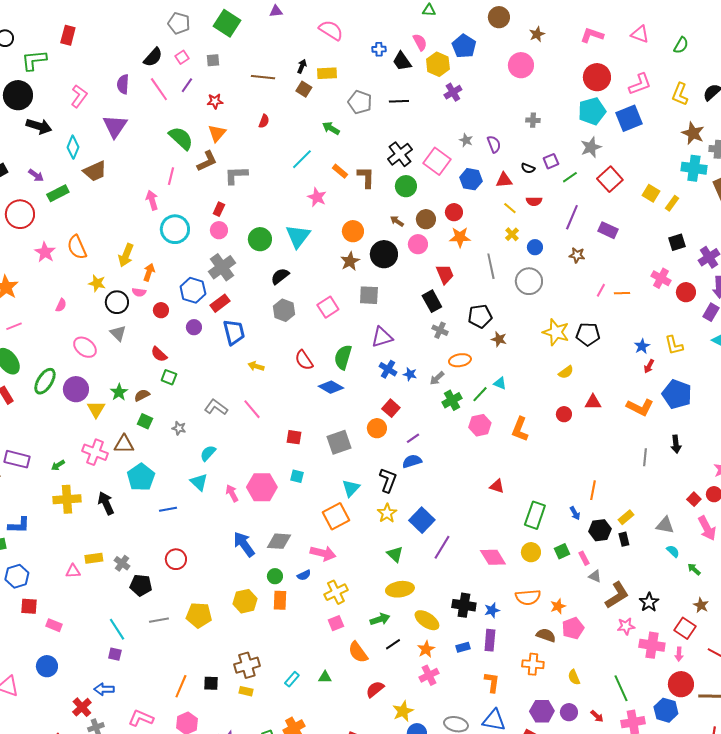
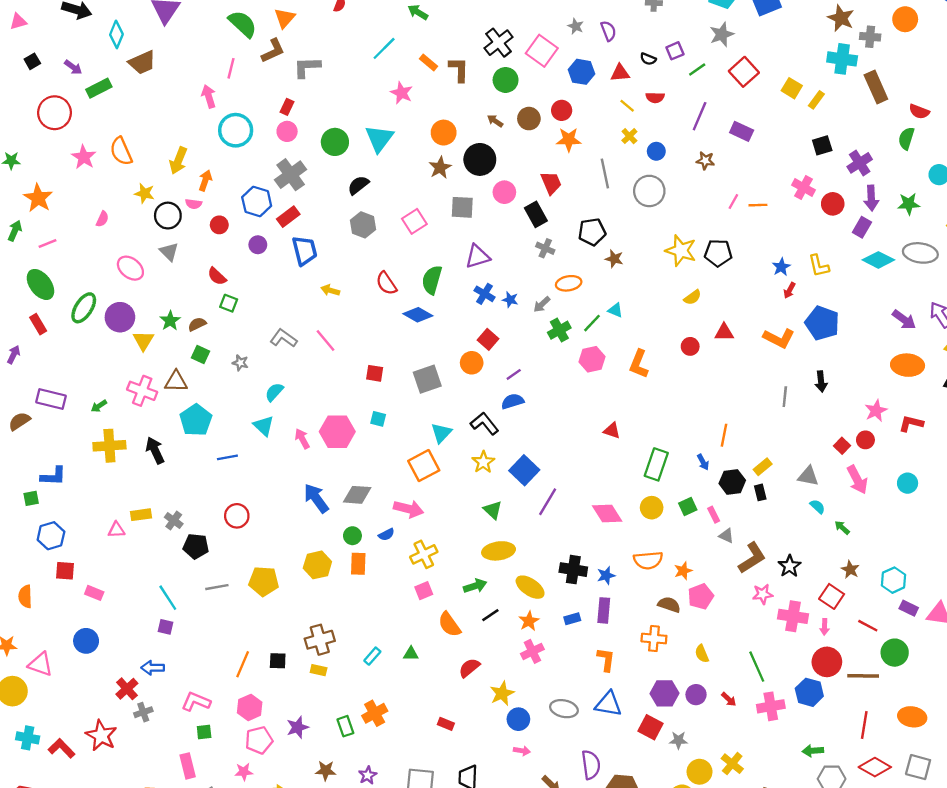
pink circle: (418, 244) -> (504, 192), moved
black L-shape: (388, 480) -> (485, 424), turned -60

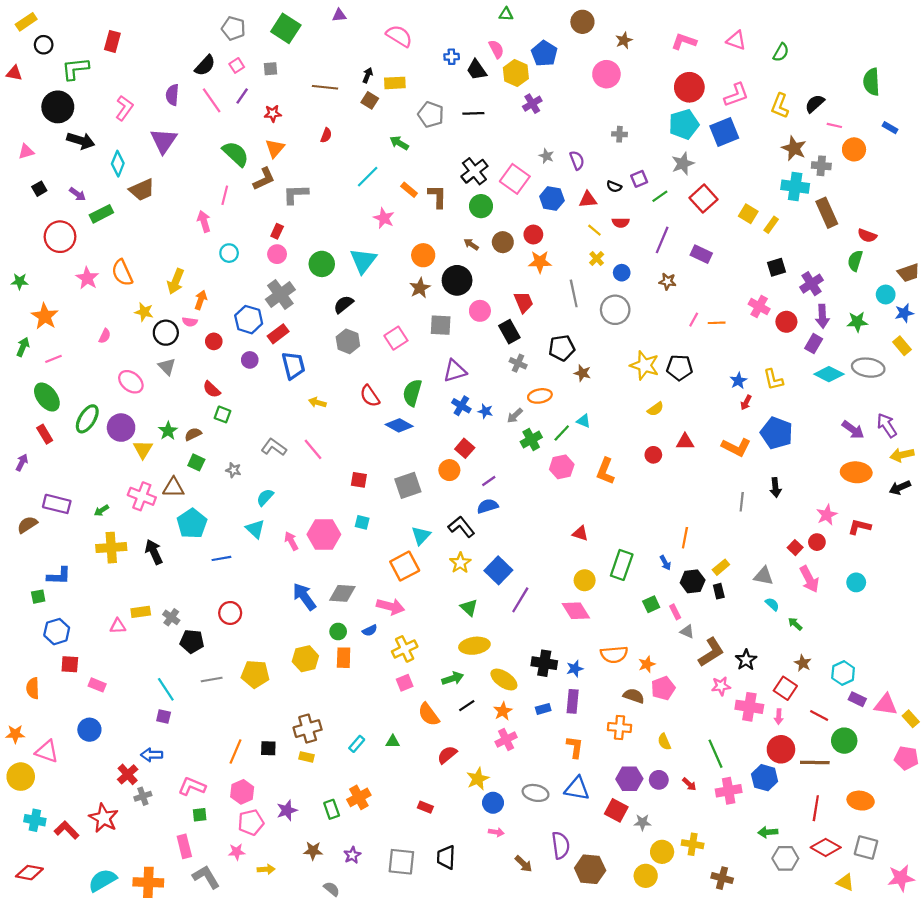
cyan circle: (236, 130) -> (229, 253), size x0.6
yellow circle: (652, 508) -> (585, 580), moved
yellow cross: (732, 764) -> (693, 844), turned -30

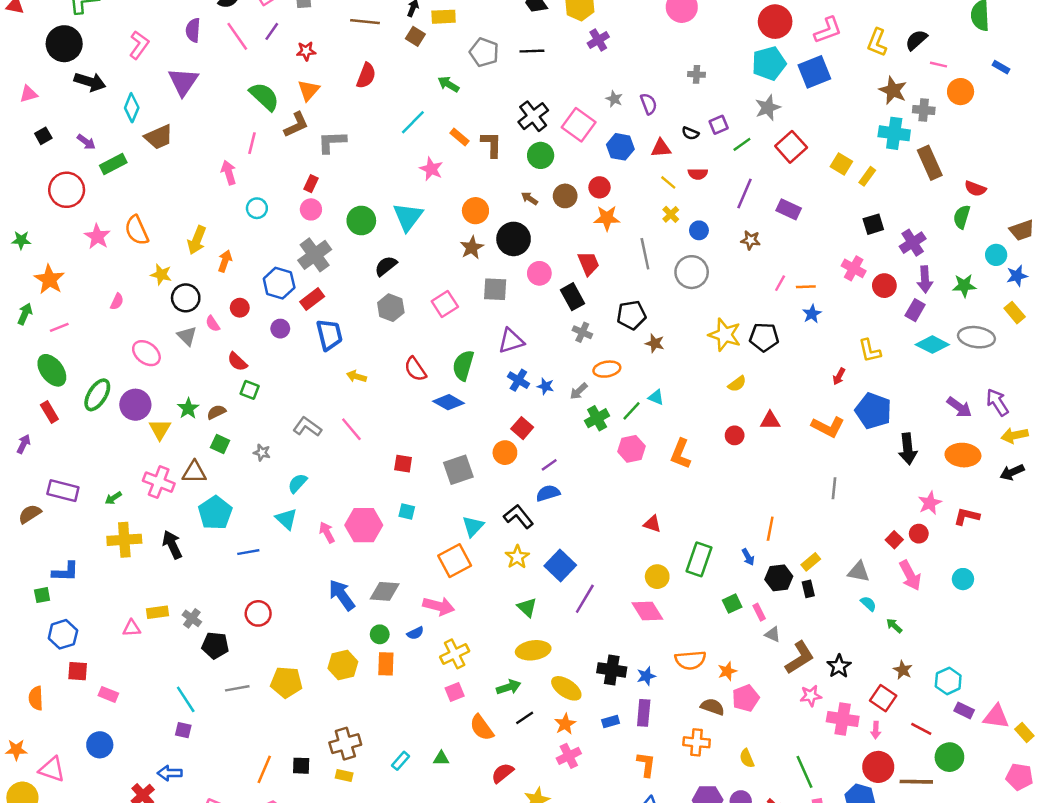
red semicircle: (326, 135) -> (366, 76), size x1.5
pink semicircle: (190, 322) -> (213, 324), moved, turned 48
blue star: (738, 381) -> (812, 314), moved
black arrow: (775, 488) -> (908, 449), moved, size x1.4

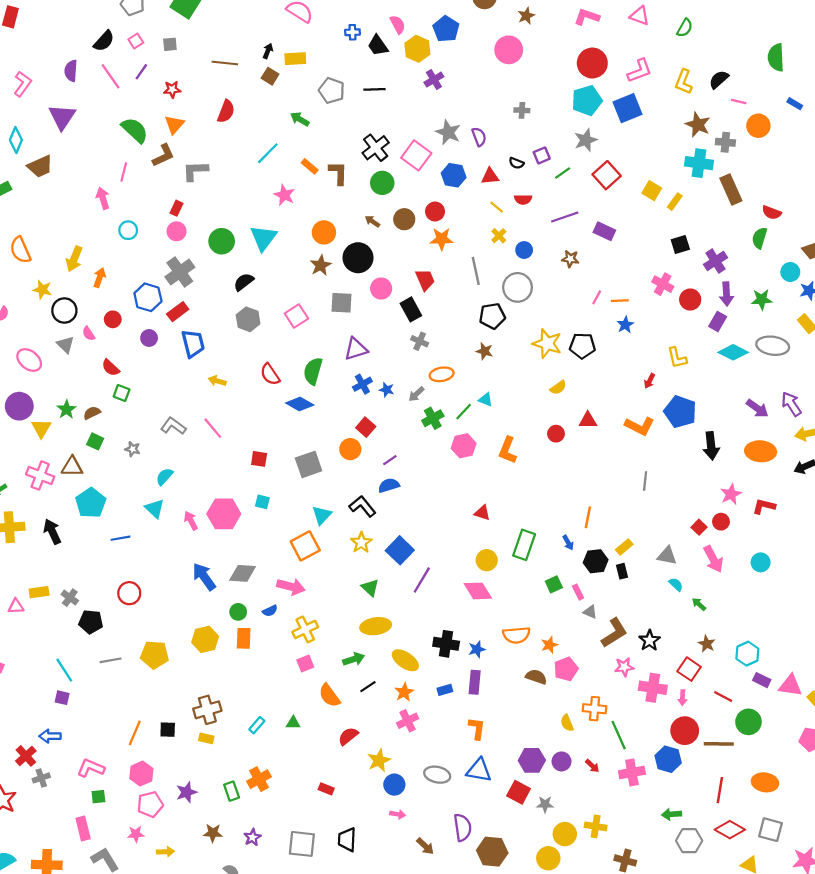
gray star: (614, 99) -> (448, 132), size x1.6
purple line: (744, 193) -> (565, 217), turned 48
black pentagon: (631, 315) -> (492, 316), moved
blue cross: (518, 380) -> (362, 384), turned 30
orange cross: (697, 742) -> (595, 709), moved

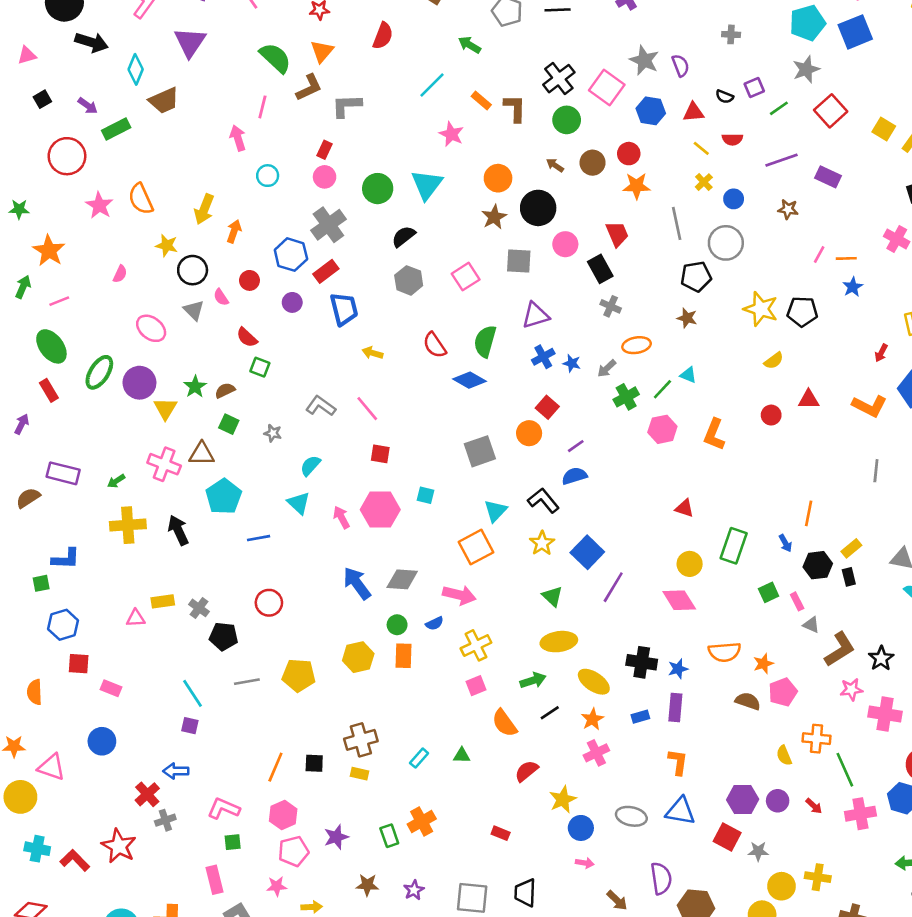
red square: (259, 459) -> (380, 454), moved

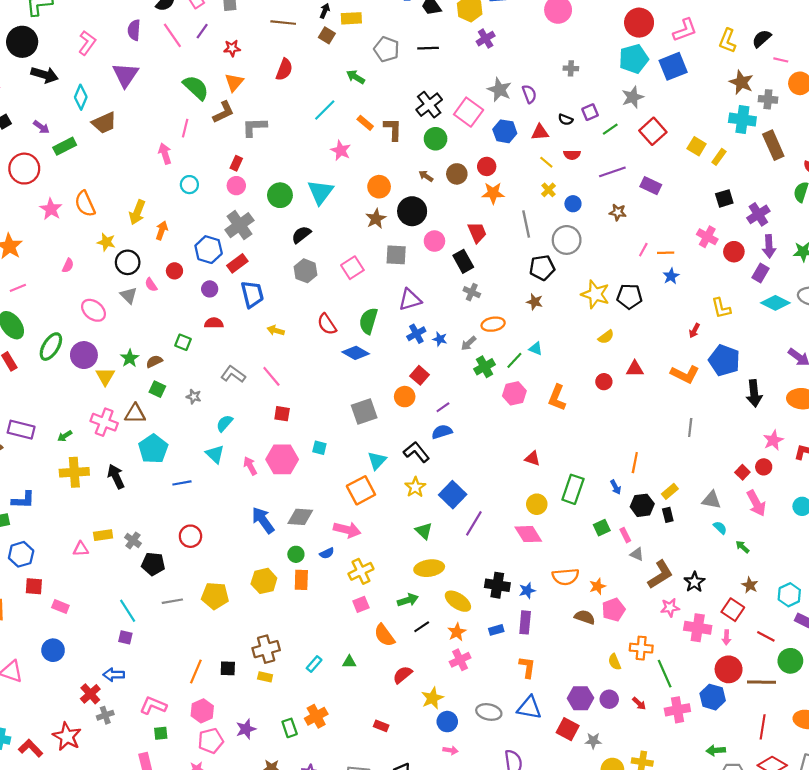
red semicircle: (247, 337) -> (214, 323), moved, turned 138

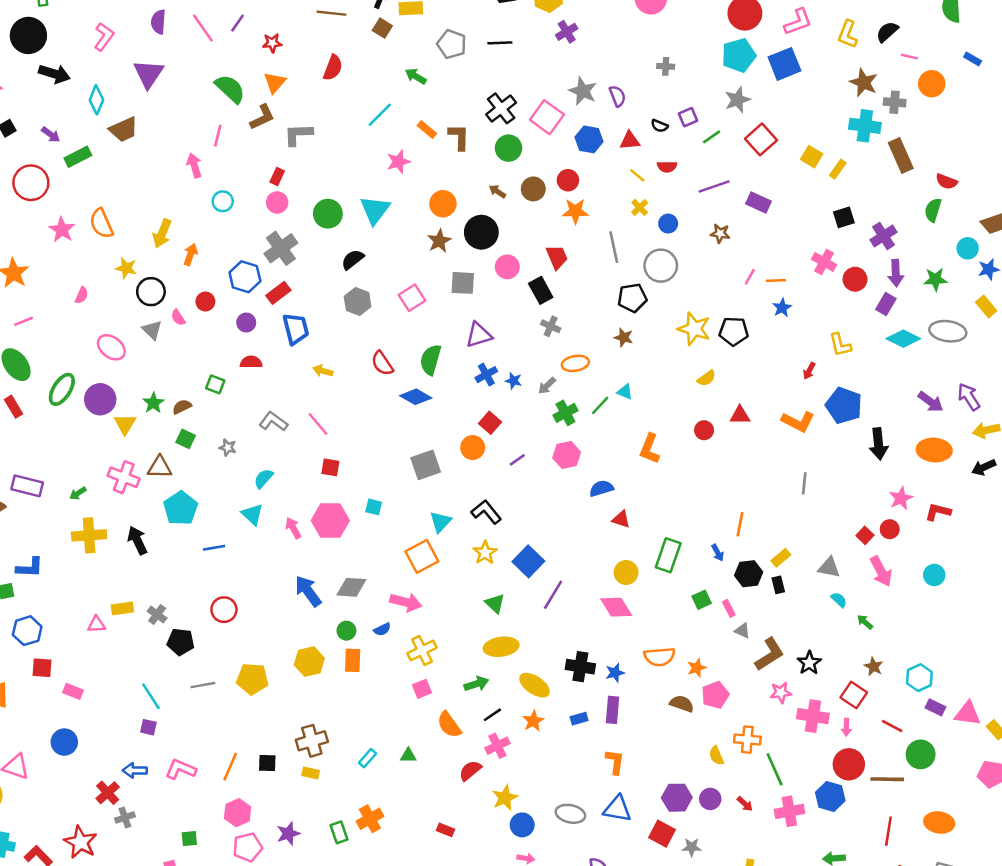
pink star: (341, 150) -> (398, 162), turned 30
pink hexagon: (514, 393) -> (567, 455), moved
blue semicircle: (442, 432) -> (601, 488), moved
pink cross: (460, 660) -> (497, 746), moved
pink L-shape: (153, 706) -> (181, 769), moved

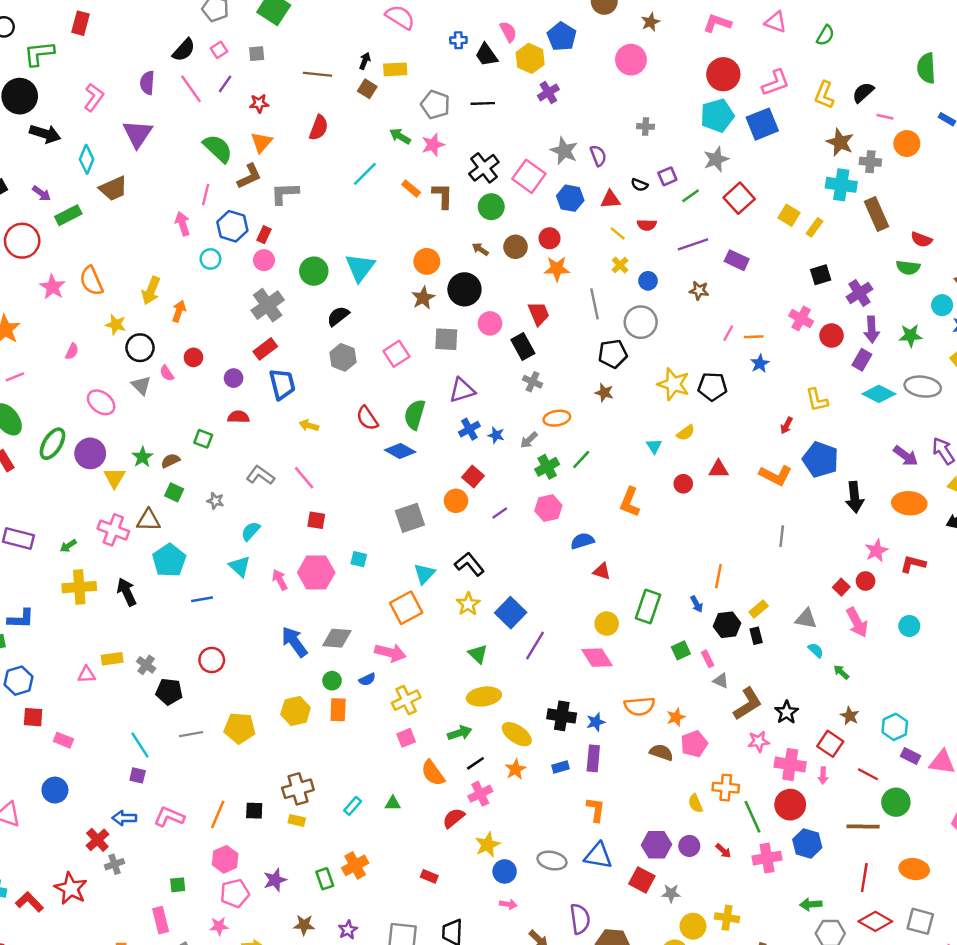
pink star: (398, 162) -> (433, 145), moved
green semicircle: (933, 210) -> (908, 267), turned -100
blue hexagon: (245, 277) -> (232, 226), moved
cyan triangle: (625, 392) -> (654, 446), moved, turned 35
red circle: (849, 764) -> (790, 805), moved

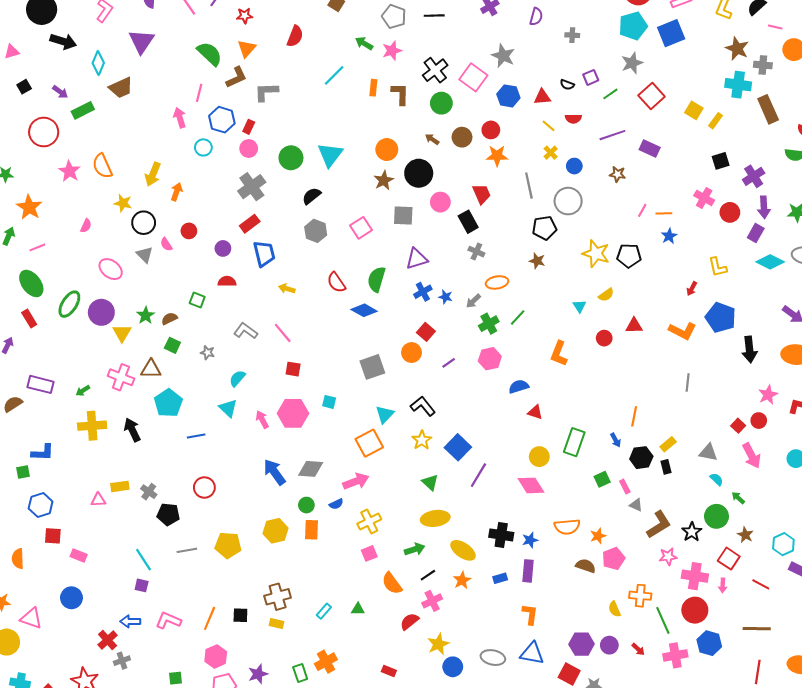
purple semicircle: (598, 156) -> (536, 17), moved, turned 36
orange rectangle: (411, 188) -> (373, 88), turned 56
pink arrow: (390, 653) -> (356, 481), turned -35
green circle: (896, 802) -> (716, 516), moved

